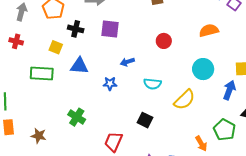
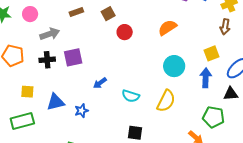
black cross: (76, 29) -> (47, 60), moved
red circle: (164, 41) -> (125, 32), moved
blue star: (110, 84) -> (81, 111), moved
cyan semicircle: (152, 84) -> (131, 96), turned 30

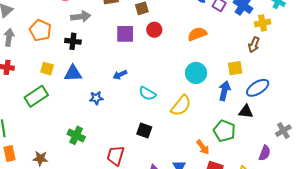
purple square: (73, 57) -> (125, 34), moved
blue triangle: (56, 102) -> (73, 73), moved
green rectangle: (22, 121) -> (36, 96), turned -30

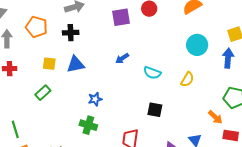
green rectangle: (36, 96) -> (43, 93), size x0.7
blue star: (96, 98) -> (95, 99), moved
yellow semicircle: (181, 106) -> (187, 79), size x0.7

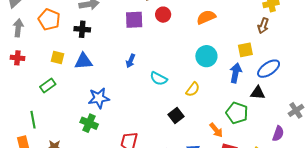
blue arrow: (122, 58) -> (130, 61), turned -40
blue star: (95, 99) -> (99, 98), size x1.5
black square: (155, 110) -> (176, 115), moved, turned 35
green line: (15, 129) -> (33, 120), moved

